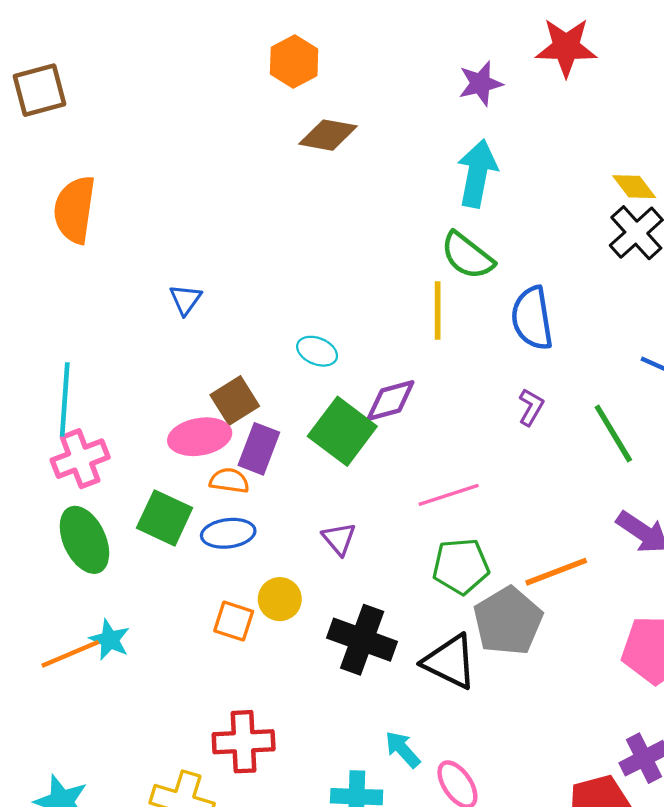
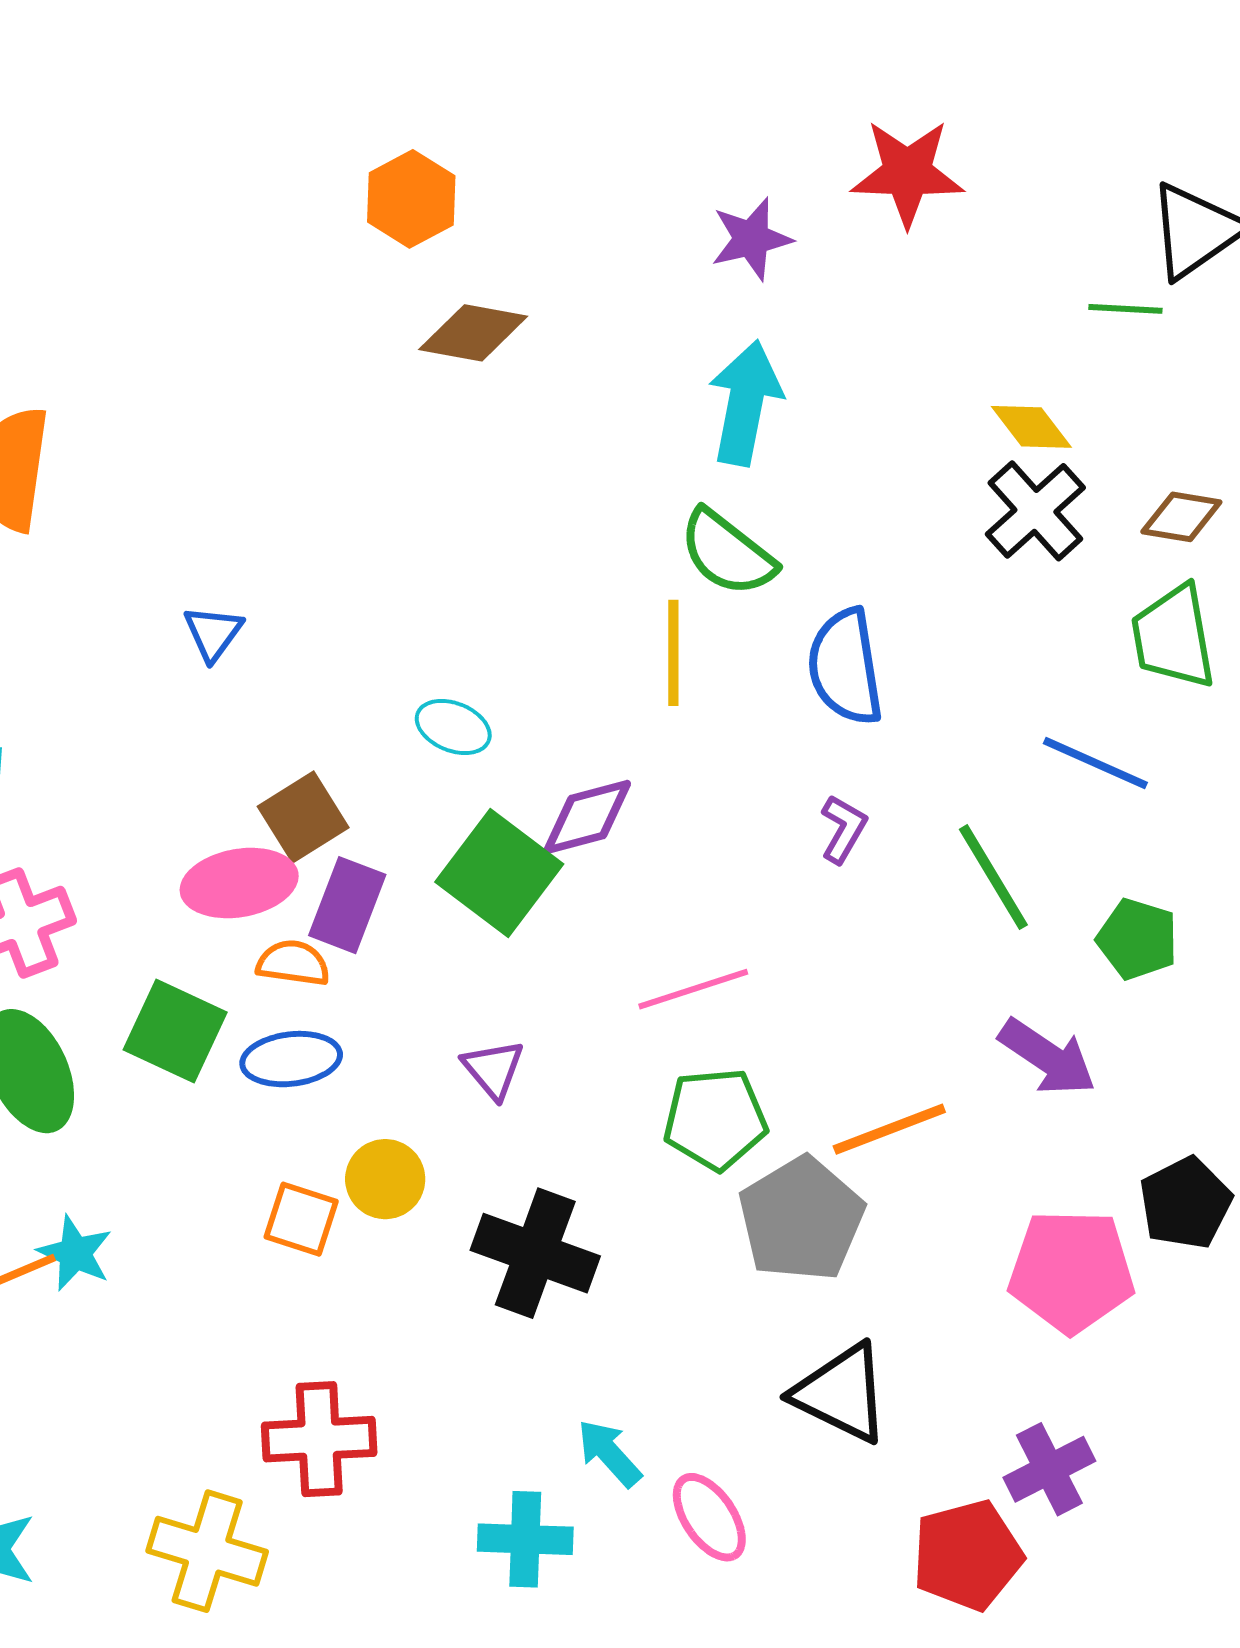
black triangle: (450, 662) -> (841, 1393), moved

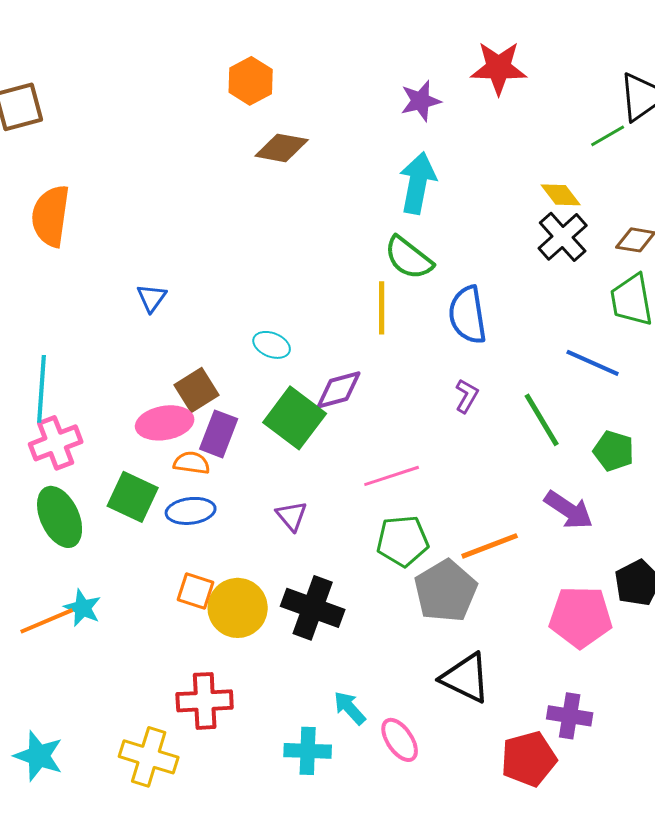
green line: (1125, 309) -> (608, 136), turned -33
yellow circle: (385, 1179) -> (238, 608), moved, size x1.5
purple cross: (1049, 1469) -> (570, 716), turned 36

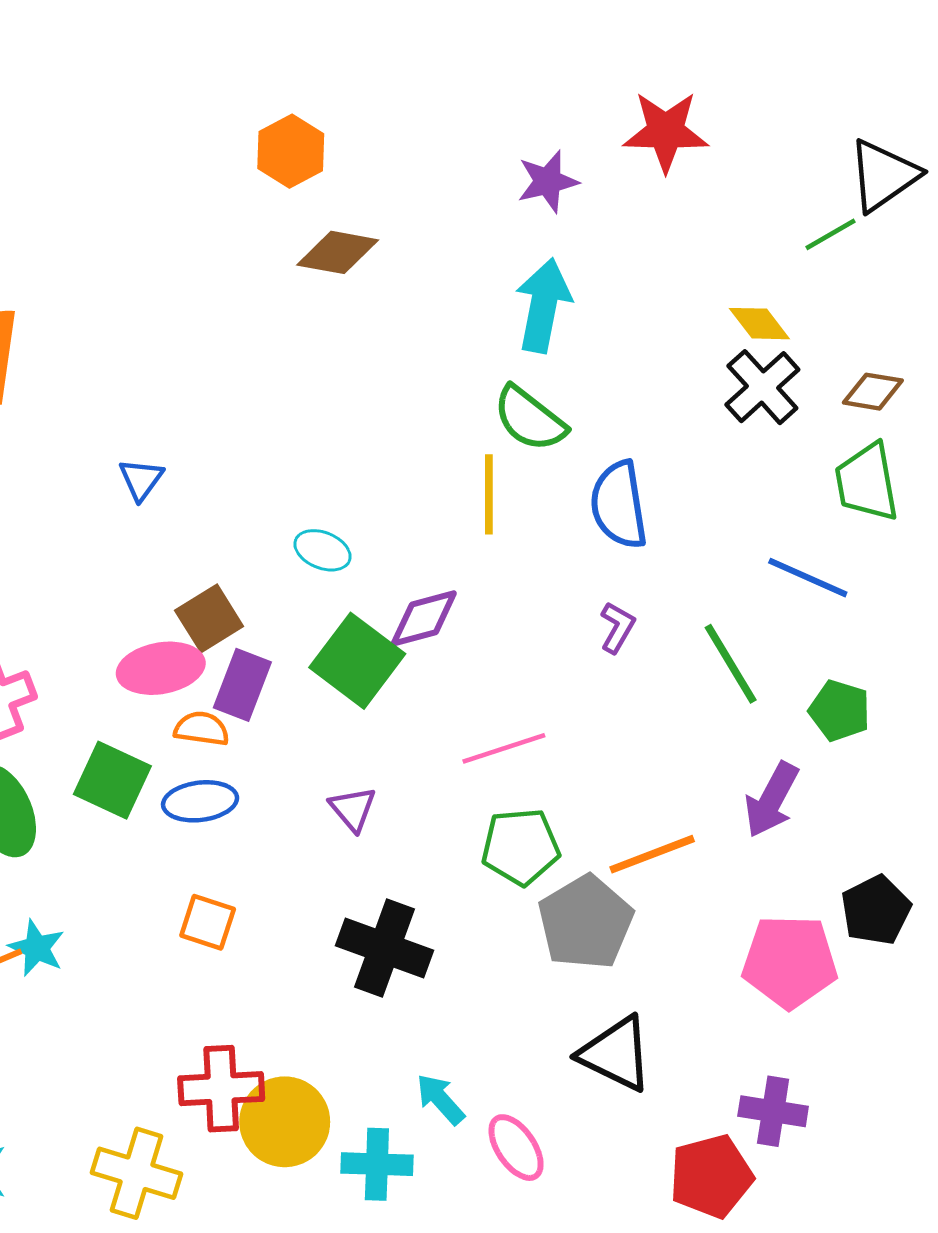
purple arrow: (569, 510) -> (772, 800), turned 84
yellow circle: (238, 608) -> (285, 1122), moved

